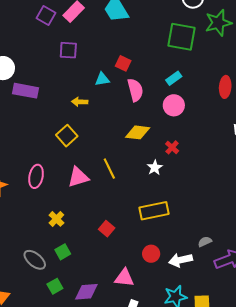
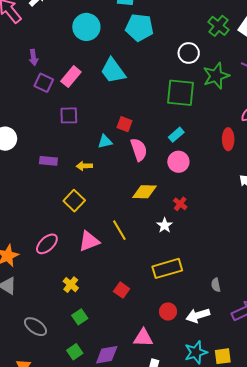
purple rectangle: (26, 91) -> (48, 161), moved, size x0.7
pink ellipse: (36, 176) -> (47, 244), turned 40
gray semicircle: (205, 242) -> (216, 285), moved, turned -72
gray ellipse: (35, 260) -> (35, 327), moved

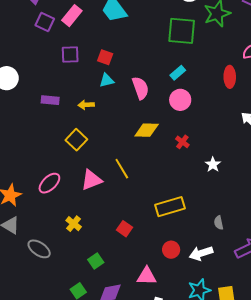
red square: (125, 124) -> (105, 57), moved
white star: (165, 225) -> (213, 165), moved
green square: (80, 317) -> (96, 261), moved
gray ellipse: (35, 327) -> (39, 249), moved

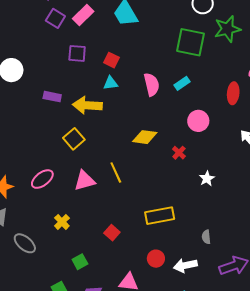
pink semicircle: (140, 88) -> (152, 84), moved
pink circle: (180, 100) -> (198, 121), moved
yellow arrow: (86, 105) -> (87, 105), size x1.8

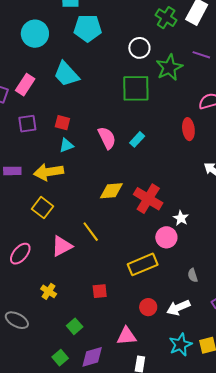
cyan rectangle: (182, 83) -> (137, 139), moved
pink circle: (198, 121) -> (166, 237), moved
red cross: (179, 153) -> (148, 199), size x2.0
red square: (112, 233) -> (100, 291), turned -35

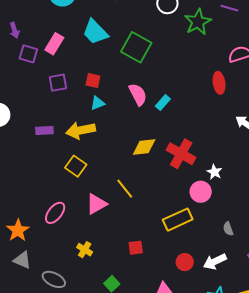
green square: (136, 88) -> (136, 47), moved, turned 32
cyan rectangle: (137, 139) -> (163, 103), moved

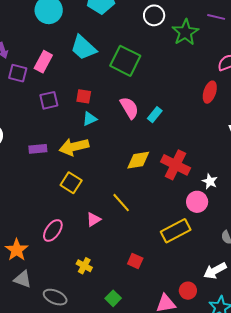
red ellipse: (219, 83) -> (210, 92), turned 30
pink triangle: (96, 204) -> (94, 219), size x0.7
red square: (136, 248) -> (135, 261), turned 35
red circle: (185, 262) -> (188, 291), moved

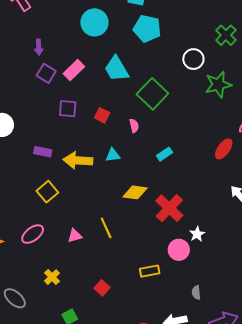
pink semicircle: (129, 108) -> (134, 126), moved, size x0.6
cyan triangle: (90, 119) -> (113, 155), moved
yellow square: (71, 183) -> (47, 192), moved
yellow rectangle: (176, 231) -> (150, 271), size x0.7

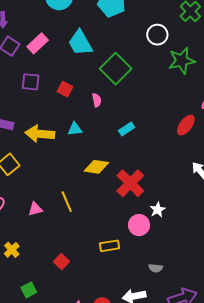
gray semicircle: (196, 293) -> (156, 268), turned -80

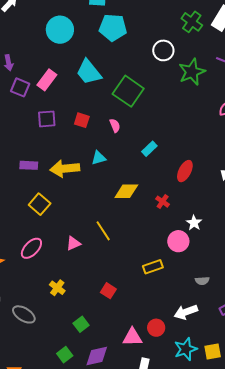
red ellipse: (186, 125) -> (185, 171), moved
red cross: (130, 183) -> (163, 202), size x0.5

